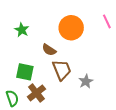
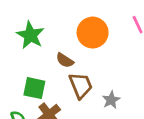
green star: (22, 30) -> (30, 35), size x1.5

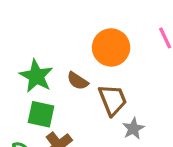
green star: (30, 35) -> (36, 76), moved
brown trapezoid: (81, 85) -> (113, 100), moved

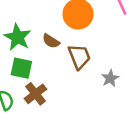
gray star: (133, 129) -> (110, 78), moved

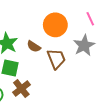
gray star: (110, 78) -> (84, 45), moved, size x1.5

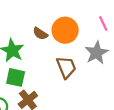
brown semicircle: (34, 46) -> (40, 34), moved

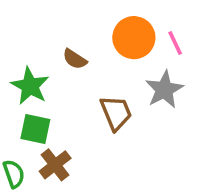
orange circle: (65, 30) -> (134, 38), moved

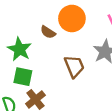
orange circle: (134, 38) -> (72, 18), moved

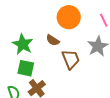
brown semicircle: (48, 32) -> (53, 40), moved

